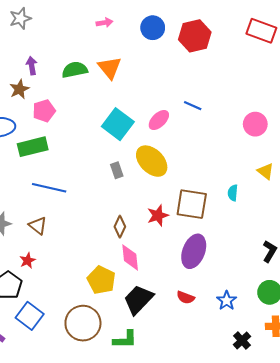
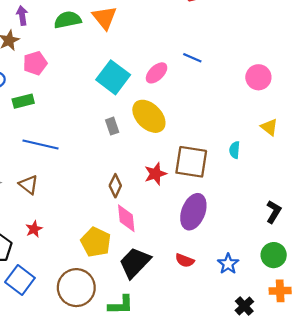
green rectangle: (33, 147) -> (23, 101), size x0.7
red star: (28, 261) -> (34, 229), moved

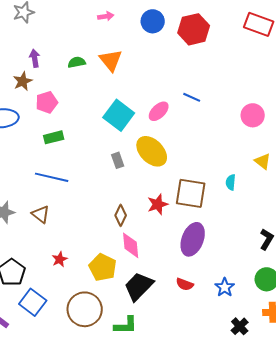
green semicircle: (68, 20) -> (77, 62), size x0.7
green rectangle: (23, 101) -> (54, 137), moved
red star: (34, 229) -> (60, 259), moved

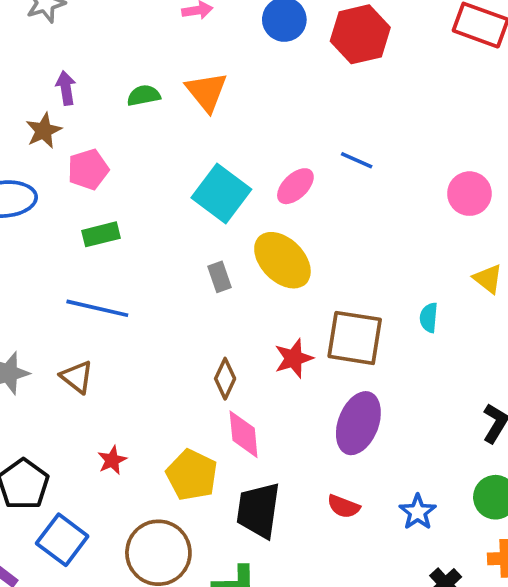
black trapezoid: (139, 286) -> (258, 510), turned -36

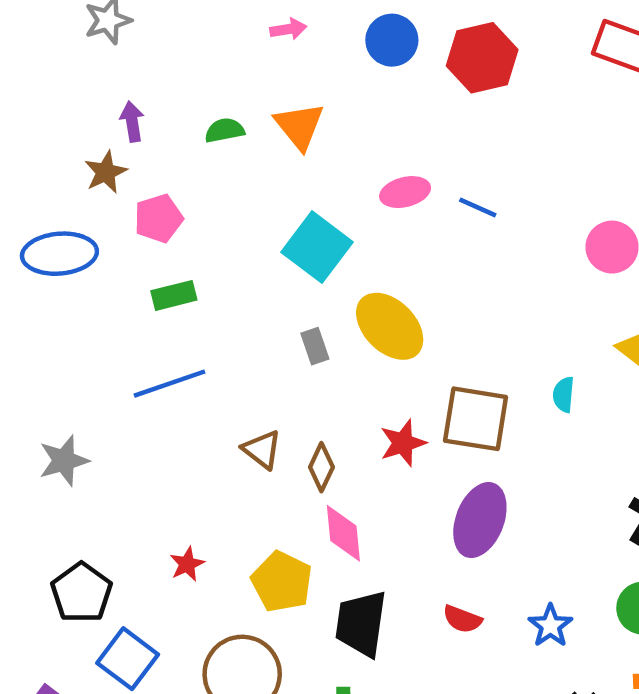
pink ellipse: (295, 186) -> (405, 192), moved, turned 30
blue line: (97, 308) -> (170, 384), turned -32
brown triangle: (77, 377) -> (262, 450), moved

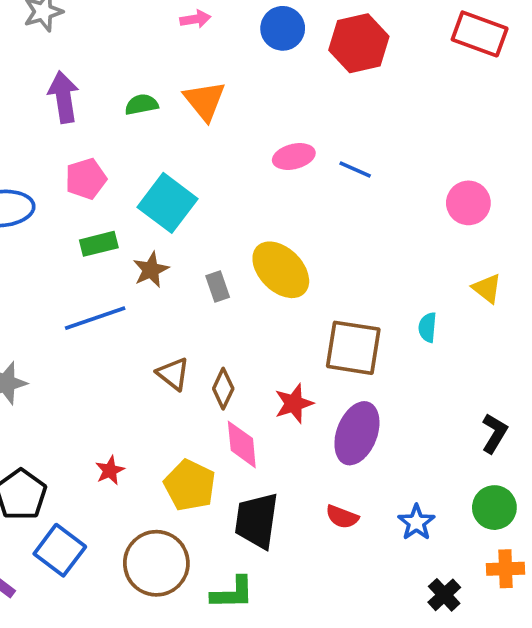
purple arrow: (132, 122) -> (63, 97), size x1.5
brown star: (106, 172) -> (151, 270), moved
cyan square: (317, 247) -> (168, 203), moved
red star: (403, 443) -> (294, 404), moved

